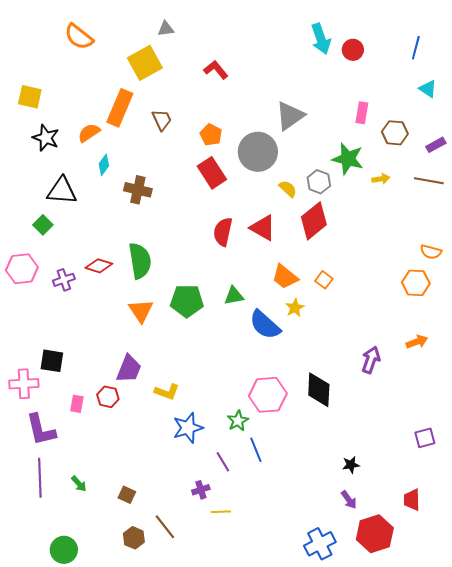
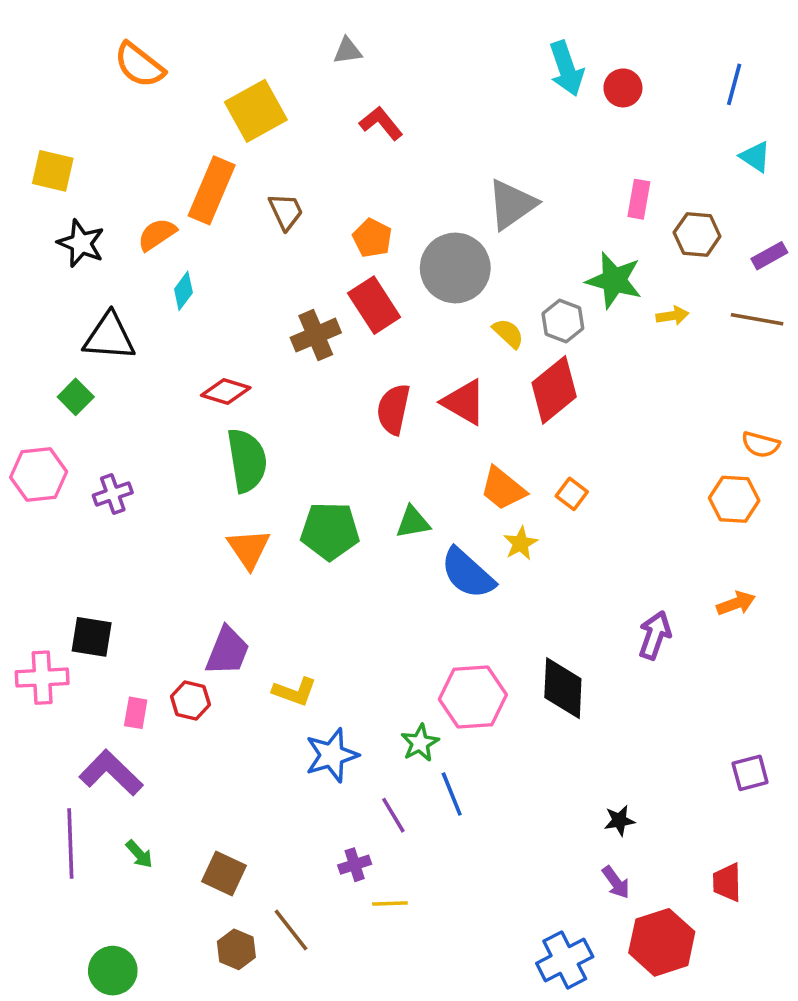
gray triangle: (166, 29) -> (348, 51), moved
brown cross: (138, 190) -> (316, 335), moved, turned -36
red diamond: (99, 266) -> (226, 392), moved
purple L-shape: (41, 430) -> (111, 773), moved, turned 147
brown square: (127, 495) -> (224, 873), size x1.4

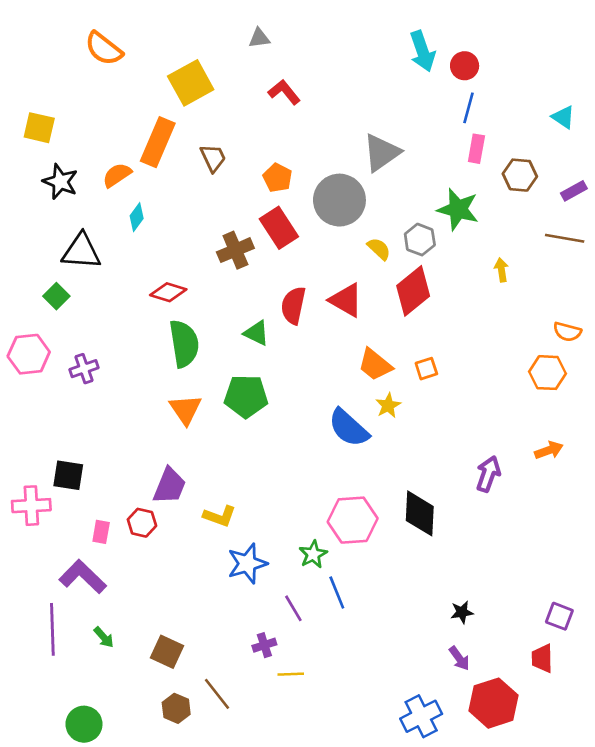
blue line: (734, 84) -> (468, 108), moved
yellow arrow: (672, 316) -> (501, 270), moved, turned -90
orange square: (572, 494) -> (426, 369), turned 35
green triangle: (413, 522) -> (256, 333), moved, turned 36
purple square: (750, 773) -> (559, 616), moved, turned 36

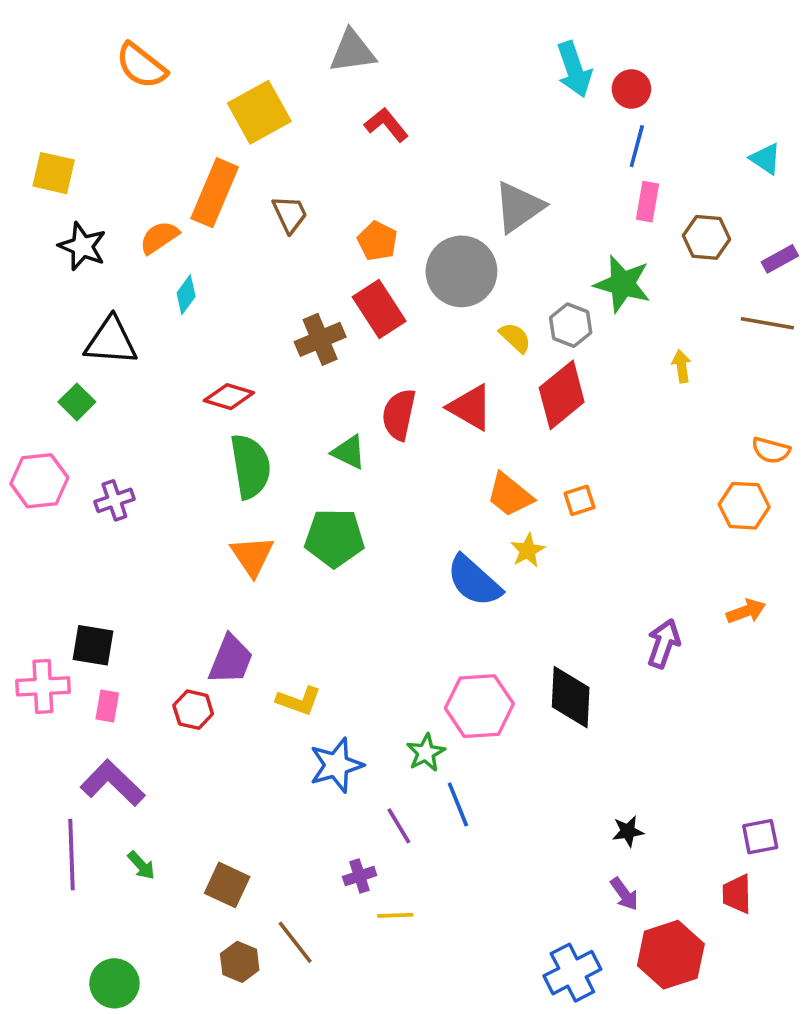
gray triangle: (259, 38) -> (352, 51), size x1.6
pink rectangle: (101, 532) -> (107, 706), moved
purple square: (559, 616) -> (760, 837), turned -32

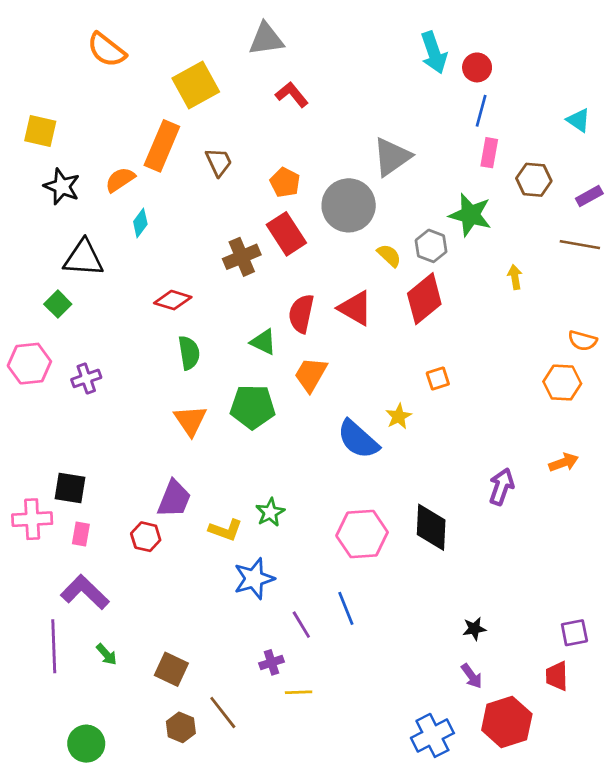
green semicircle: (250, 466) -> (189, 353), size x0.7
orange trapezoid: (510, 495) -> (311, 374), moved, turned 81
green star: (426, 753) -> (270, 512), moved

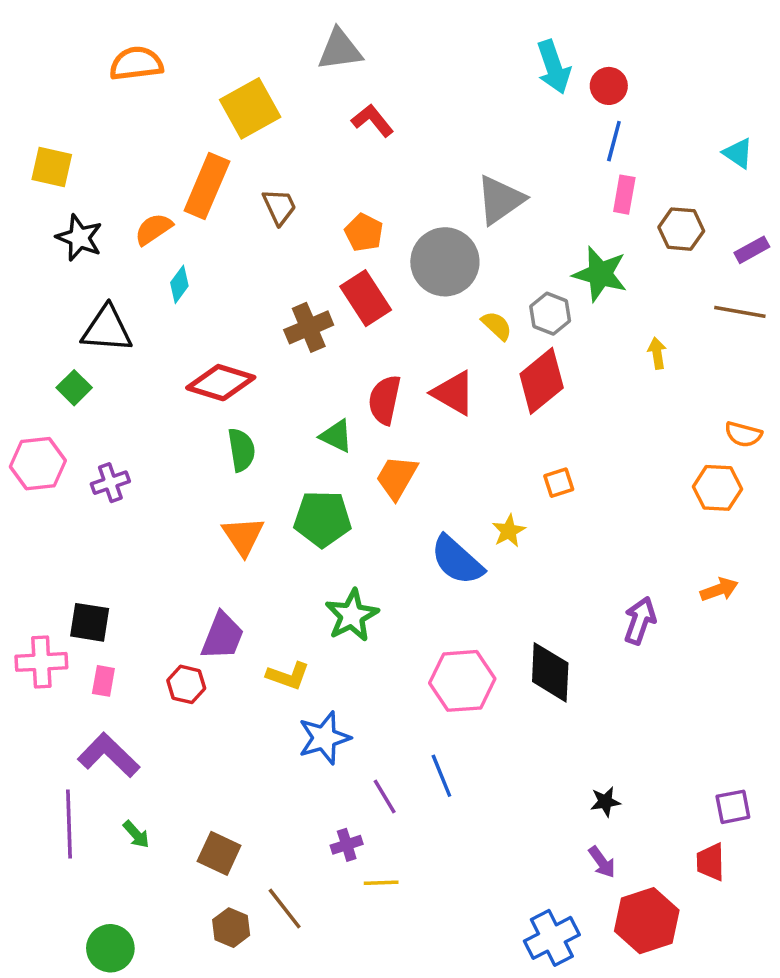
orange semicircle: (107, 50) -> (136, 64), turned 135
red diamond: (173, 300) -> (221, 383), size x1.4
green star: (270, 512) -> (352, 615), moved, size x1.4

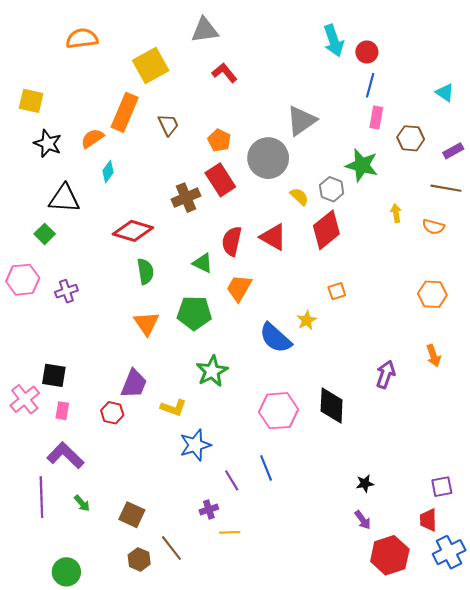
orange semicircle: (743, 434) -> (433, 227), moved
orange arrow: (719, 590) -> (433, 356), turned 90
pink cross: (41, 662) -> (25, 399), turned -36
blue cross: (552, 938) -> (449, 552), moved

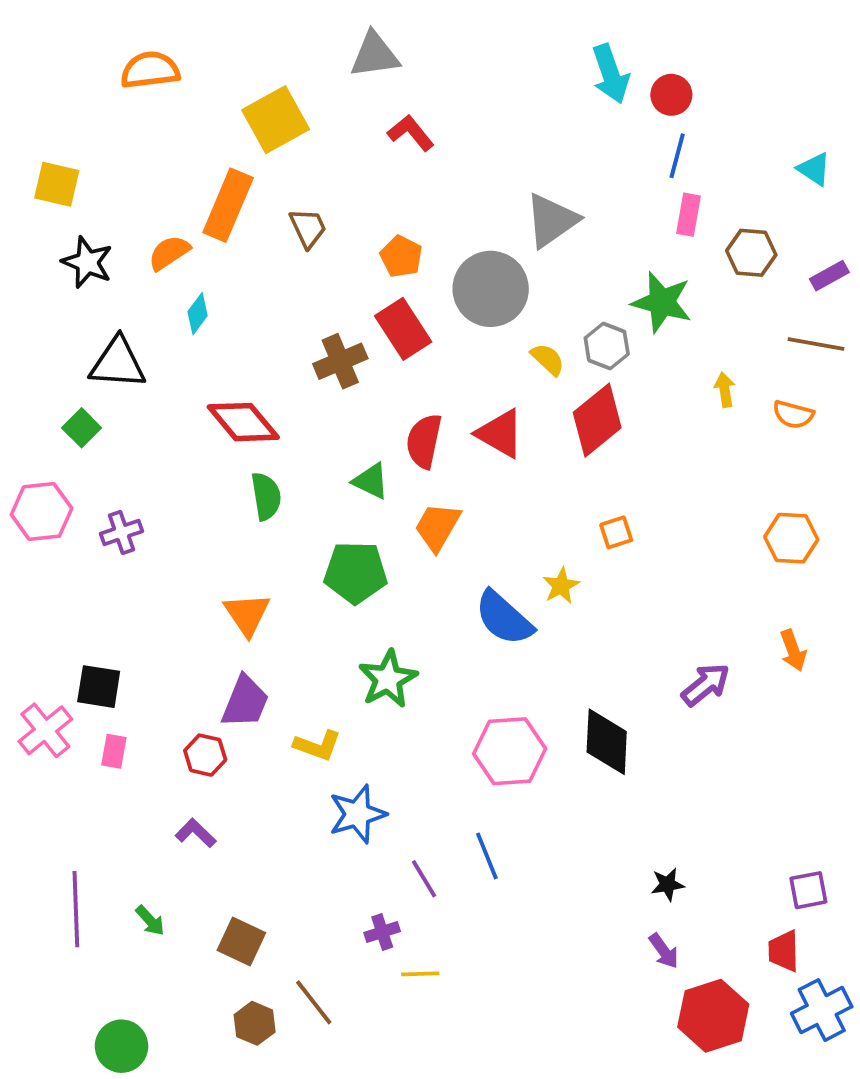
red diamond: (133, 231) -> (243, 422), turned 33
orange triangle: (146, 323) -> (247, 614), moved
purple arrow: (386, 374) -> (706, 685), turned 32
purple L-shape: (65, 455) -> (196, 833), moved, size x0.6

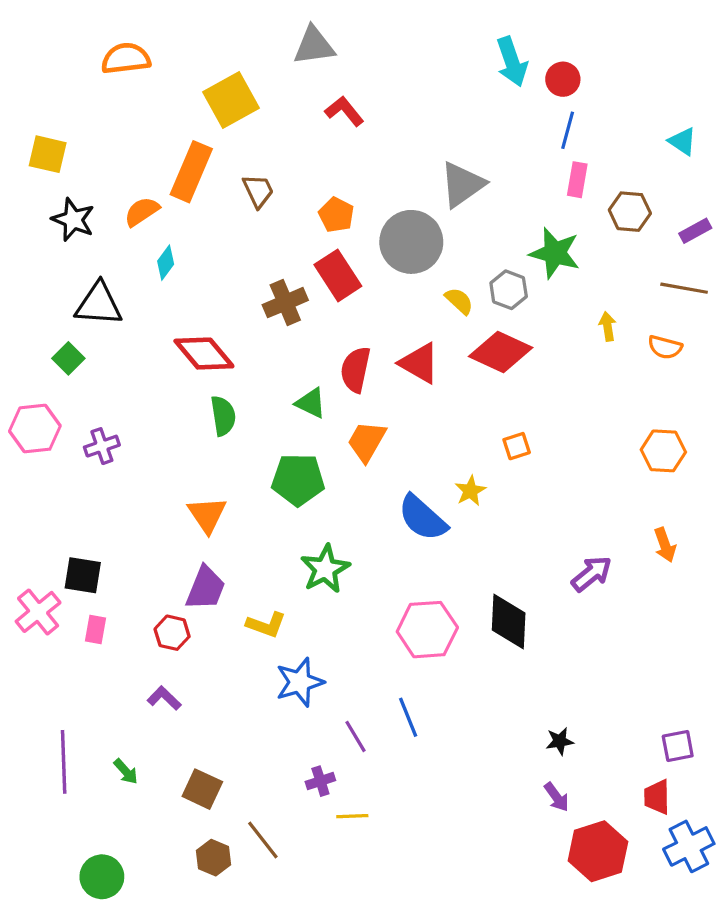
red diamond: (597, 420) -> (501, 352), turned 64

